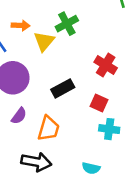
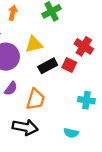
orange arrow: (21, 25) -> (13, 13), turned -80
yellow triangle: (44, 41) -> (34, 44), moved, turned 36
red square: (99, 103) -> (69, 65), moved

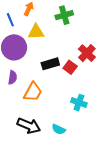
yellow triangle: (34, 44) -> (36, 32), moved
purple semicircle: (11, 89) -> (12, 77), turned -40
black arrow: (25, 127) -> (29, 126), moved

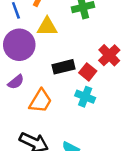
purple semicircle: (12, 77) -> (16, 82), turned 40
cyan cross: (79, 103) -> (85, 97), moved

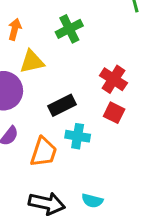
red square: (88, 72) -> (114, 113), moved
cyan cross: (85, 97) -> (78, 136), moved

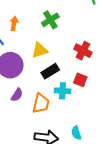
yellow triangle: (32, 62) -> (40, 50), moved
red square: (114, 113) -> (80, 80), moved
cyan semicircle: (92, 201) -> (76, 133), turned 64

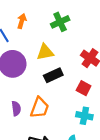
cyan cross: (63, 91) -> (84, 116), moved
purple semicircle: (17, 95) -> (16, 108), moved, turned -48

